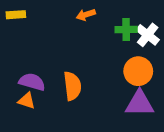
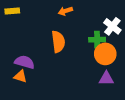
green cross: (126, 29) -> (97, 40), moved
orange semicircle: (72, 86) -> (58, 42), moved
purple triangle: (140, 103) -> (106, 78), size x0.7

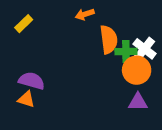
yellow rectangle: (12, 11) -> (24, 24), moved, turned -40
white cross: (112, 26) -> (145, 49), moved
orange semicircle: (58, 42) -> (109, 40), moved

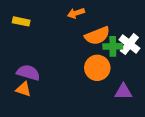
yellow rectangle: (24, 24) -> (21, 21), turned 56
orange semicircle: (109, 40) -> (97, 36), turned 75
orange circle: (137, 70) -> (97, 68), moved

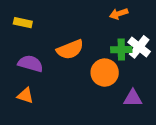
orange arrow: (76, 13) -> (119, 14), moved
orange semicircle: (97, 36) -> (70, 50), moved
purple semicircle: (28, 73) -> (30, 64), moved

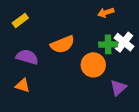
yellow rectangle: (23, 23) -> (20, 20), turned -49
purple triangle: (133, 98) -> (118, 88), turned -42

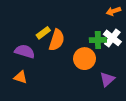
orange arrow: (106, 12) -> (113, 11), moved
yellow rectangle: (20, 20) -> (43, 33), moved
orange semicircle: (62, 44) -> (57, 40), turned -50

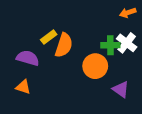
purple triangle: (107, 79) -> (121, 89), turned -42

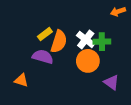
white cross: (127, 43) -> (86, 39), moved
purple semicircle: (28, 58) -> (43, 57), moved

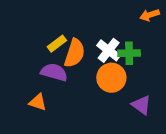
orange triangle: (21, 80) -> (38, 102), moved

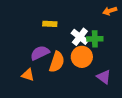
yellow rectangle: (57, 44) -> (50, 24), moved, turned 40
orange semicircle: (75, 53) -> (57, 62), moved
purple semicircle: (54, 72) -> (40, 53), turned -42

